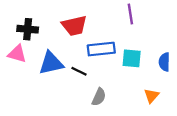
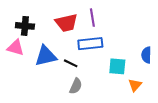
purple line: (130, 14) -> (92, 18), moved
cyan square: (132, 58) -> (117, 66), moved
gray semicircle: (99, 97) -> (76, 86), moved

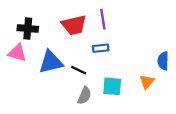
blue rectangle: (90, 44) -> (101, 48), size x0.6
cyan square: (117, 66) -> (112, 86), moved
orange triangle: (135, 85) -> (147, 82), moved

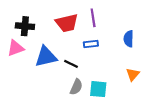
pink triangle: (17, 53) -> (16, 48), turned -36
blue semicircle: (163, 61) -> (129, 39), moved
cyan square: (112, 86) -> (98, 89), moved

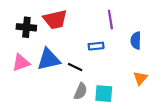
purple line: (93, 18) -> (110, 20), moved
red trapezoid: (67, 23) -> (55, 20), moved
pink triangle: (16, 48) -> (21, 63), moved

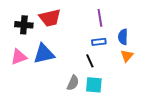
blue rectangle: (96, 46) -> (99, 42), moved
black line: (75, 67) -> (90, 61), moved, turned 40
orange triangle: (140, 78) -> (127, 56), moved

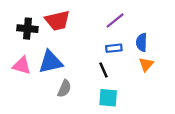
purple line: (100, 18) -> (115, 21), turned 60
pink triangle: (19, 57) -> (22, 65), turned 36
gray semicircle: (73, 83) -> (64, 89), moved

